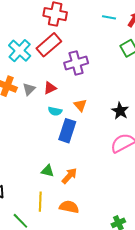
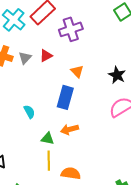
cyan semicircle: (55, 111) -> (29, 112), moved, turned -128
orange arrow: (69, 176) -> (69, 129), moved, turned -144
yellow line: (40, 202) -> (49, 161), moved

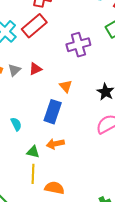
purple cross: (71, 29) -> (78, 45), moved

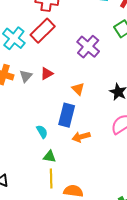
purple cross: (78, 45) -> (88, 47), turned -30
cyan semicircle: (16, 124) -> (42, 132), moved
orange arrow: (55, 144) -> (81, 137), moved

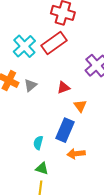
red triangle: (47, 74) -> (63, 88), moved
cyan semicircle: (42, 132) -> (38, 143), turned -144

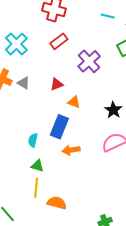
red rectangle: (54, 43) -> (59, 41), moved, size x0.7
gray triangle: (30, 85) -> (24, 83), turned -48
orange triangle: (80, 106) -> (74, 102), turned -32

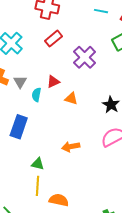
gray triangle: (24, 83) -> (20, 82), turned 32
blue rectangle: (59, 127) -> (19, 127), moved
cyan semicircle: (33, 140) -> (36, 95), moved

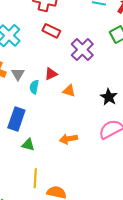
red rectangle: (54, 39) -> (51, 31), turned 66
green triangle: (38, 164) -> (28, 145), moved

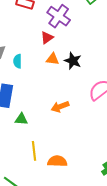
red triangle: (51, 74) -> (47, 38), moved
black star: (109, 97) -> (73, 61), moved

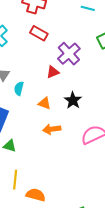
orange triangle: (53, 59) -> (44, 103), moved
orange arrow: (60, 107) -> (52, 129), moved

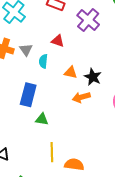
red triangle: (53, 72) -> (58, 41), moved, turned 48
black star: (73, 100) -> (93, 77), moved

